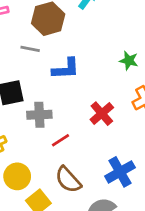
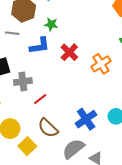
green star: (129, 61) -> (51, 24), moved
red cross: (102, 114) -> (69, 52), moved

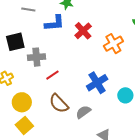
blue cross: (86, 119) -> (97, 83), moved
yellow square: (27, 146) -> (24, 125), moved
gray semicircle: (73, 149) -> (83, 112), moved, size x0.7

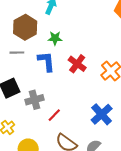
blue L-shape: (55, 23) -> (46, 61), turned -80

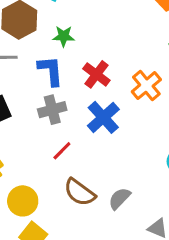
gray cross: (34, 100) -> (52, 110), moved
blue cross: (102, 114) -> (103, 117), moved

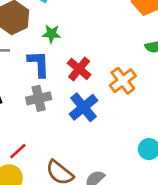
red line: (62, 151) -> (18, 151), moved

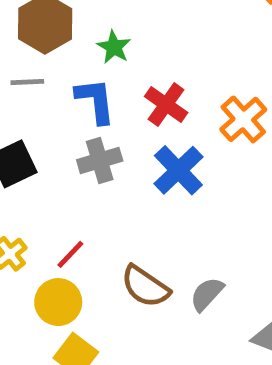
green star: (51, 34) -> (114, 47), turned 30

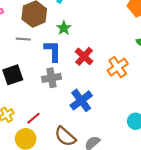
blue cross: (178, 170) -> (81, 100), moved

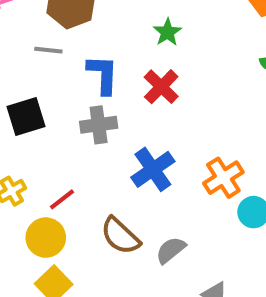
green star: (64, 28) -> (167, 32), moved
orange cross: (118, 67) -> (223, 178), moved

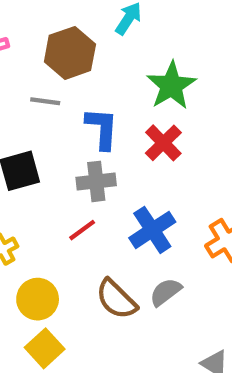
green star: (167, 32) -> (171, 86), size x1.6
red line: (62, 199) -> (82, 230), moved
gray semicircle: (171, 250) -> (166, 292), moved

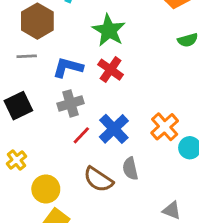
blue L-shape: (102, 128) -> (68, 67), turned -68
red line: (82, 230) -> (81, 135), moved
gray semicircle: (166, 292) -> (130, 169), turned -55

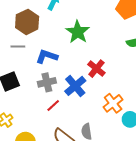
red cross: (111, 70) -> (96, 69), moved
blue cross: (114, 129) -> (75, 86), moved

